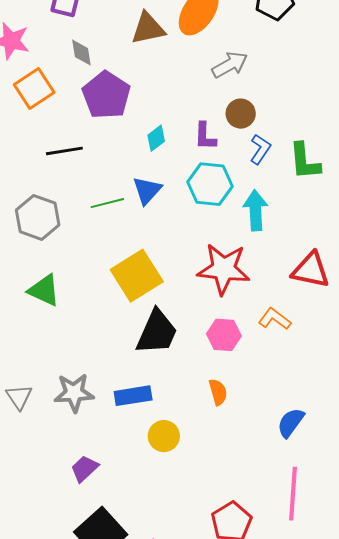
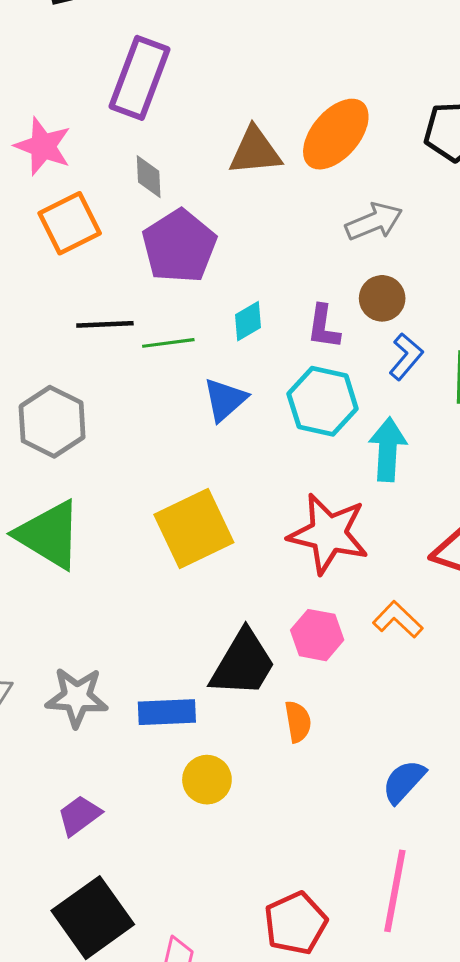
green line: (107, 203) -> (168, 343), moved
green triangle: (44, 290) -> (49, 535), size x1.4
black trapezoid: (157, 332) -> (243, 664), moved

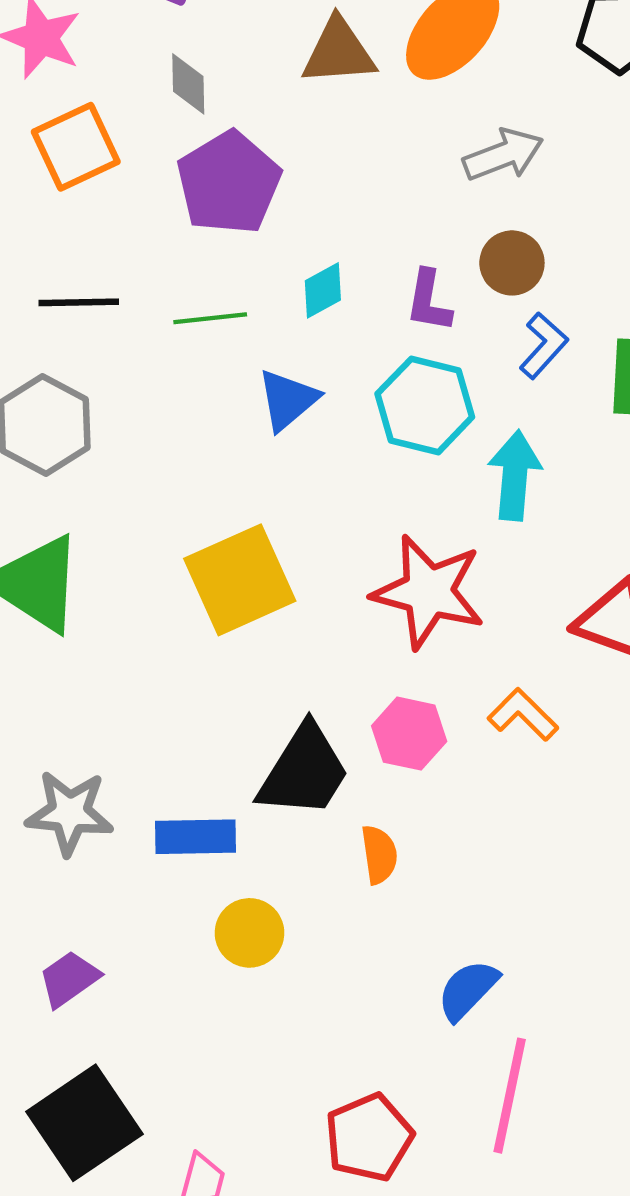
black line: (105, 324) -> (79, 302), moved
blue semicircle: (404, 782) -> (468, 990), moved

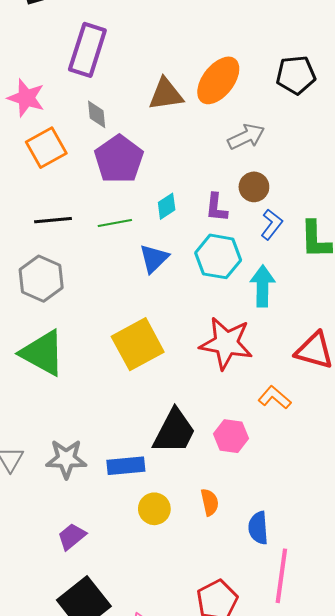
pink hexagon: (409, 734) -> (231, 436), moved
orange semicircle: (379, 855) -> (210, 502), moved
blue semicircle: (468, 990) -> (258, 528), turned -44

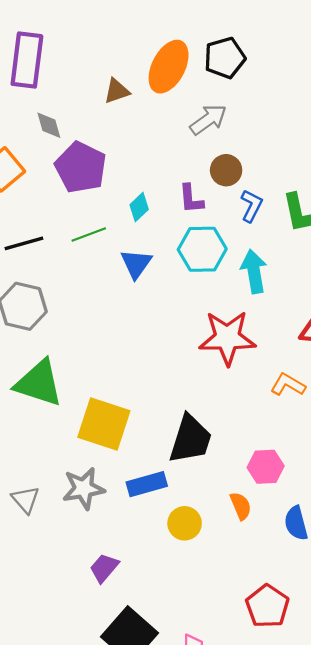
black pentagon: (296, 75) -> (225, 58), moved
brown triangle: (166, 94) -> (117, 91), size x0.7
yellow square: (138, 344) -> (104, 424), moved, turned -33
pink hexagon: (231, 436) -> (266, 467), moved

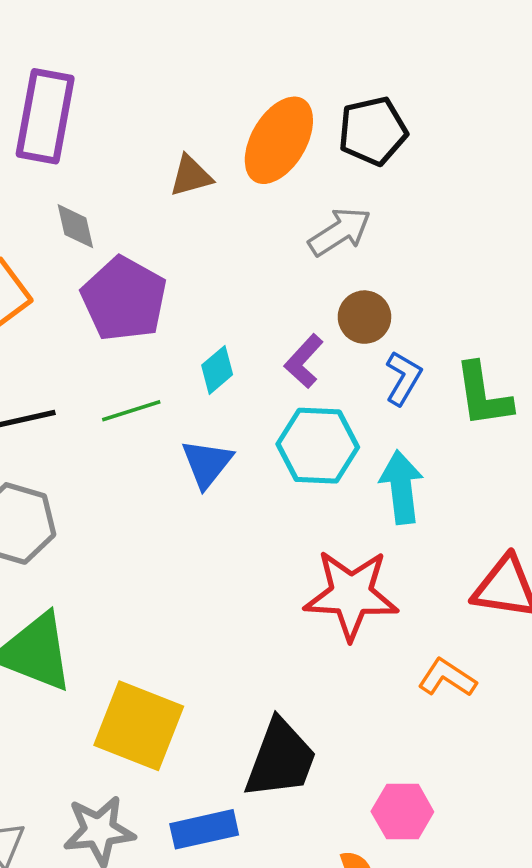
purple L-shape: (191, 199) -> (304, 361), turned 44

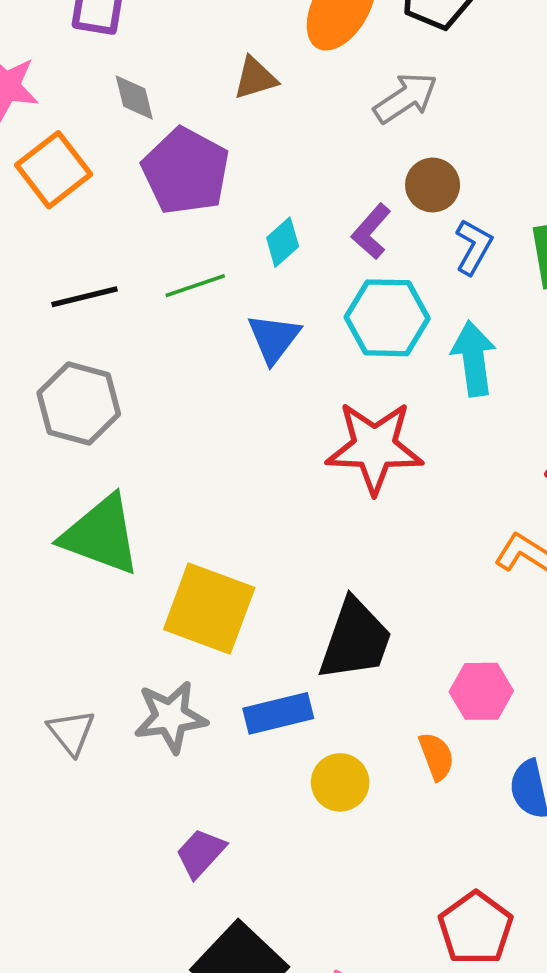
brown triangle: (191, 176) -> (255, 78), moved
red star: (351, 595) -> (374, 447), moved

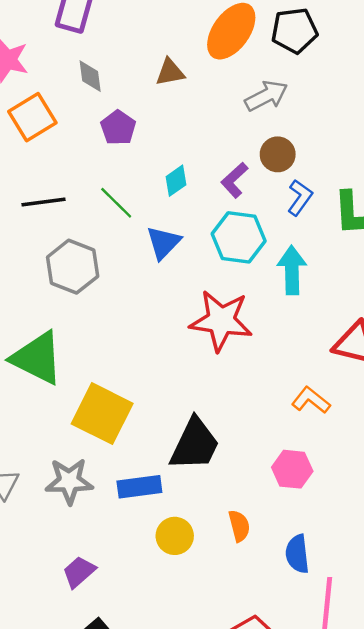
purple pentagon: (186, 171) -> (118, 128), size x0.6
green line: (195, 286) -> (116, 203), turned 57
gray hexagon: (79, 404) -> (73, 267), moved
pink hexagon: (481, 691) -> (292, 469), moved

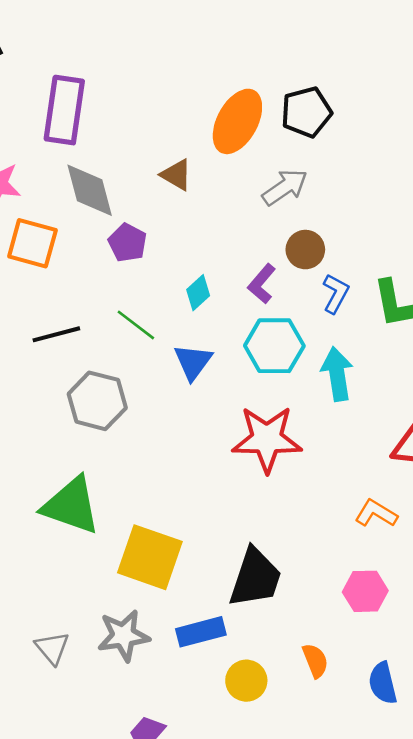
brown triangle: (170, 72) -> (176, 175), turned 48
gray diamond: (90, 76) -> (90, 190), size x1.6
orange square: (32, 117) -> (32, 243), turned -36

